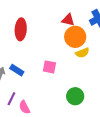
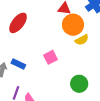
red ellipse: (21, 29) -> (18, 23), turned 40
pink square: (49, 67) -> (51, 57), turned -32

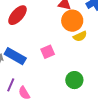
blue rectangle: (18, 64) -> (15, 56), size x1.5

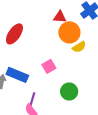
green circle: (74, 80) -> (69, 92), moved
purple line: (11, 85) -> (32, 99), moved

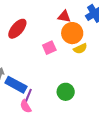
pink square: (49, 66) -> (49, 48), moved
blue rectangle: (17, 75) -> (16, 85), moved

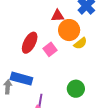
red ellipse: (17, 29) -> (30, 43), moved
blue rectangle: (16, 85) -> (21, 79), moved

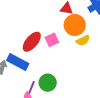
red ellipse: (30, 43) -> (32, 42), moved
green circle: (76, 89) -> (48, 83), moved

